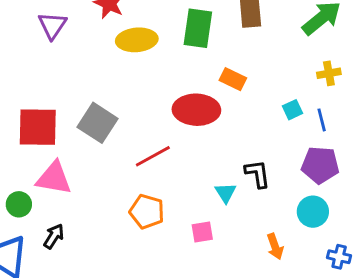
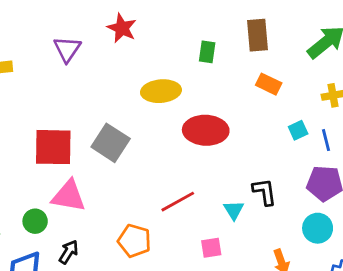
green rectangle: (198, 28) -> (207, 52), size x0.6
yellow ellipse: (137, 40) -> (161, 91), moved
orange rectangle: (233, 79) -> (269, 84), moved
red line: (153, 156) -> (178, 202), moved
orange pentagon: (147, 212) -> (134, 241), moved

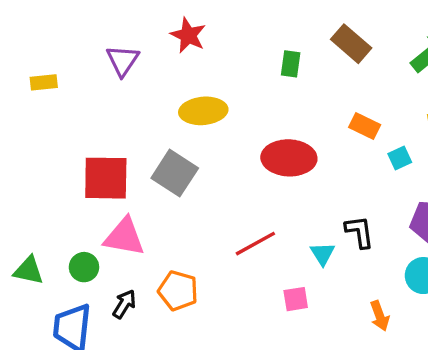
brown rectangle: (257, 35) -> (351, 44), turned -44
orange rectangle: (269, 84) -> (365, 126), moved
yellow ellipse: (161, 91) -> (203, 111), moved
orange pentagon: (134, 241) -> (178, 291), moved

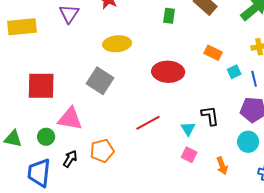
yellow rectangle: (44, 82) -> (22, 27), size x1.8
red square: (106, 178) -> (41, 86), moved
orange pentagon: (178, 291) -> (102, 151), turned -30
pink square: (296, 299) -> (189, 155), moved, turned 35

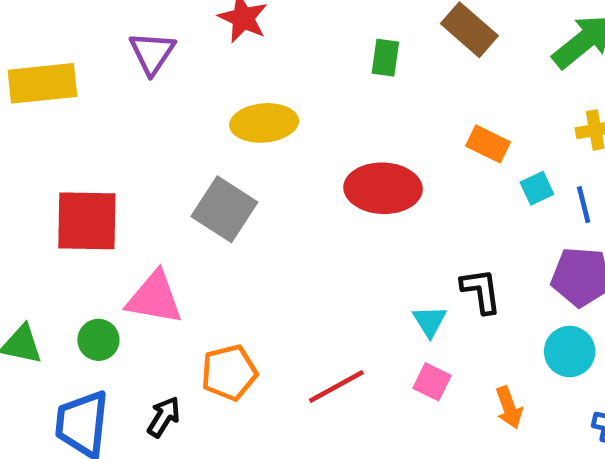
red line: (148, 123) -> (336, 387), moved
black arrow: (70, 159) -> (164, 417), moved

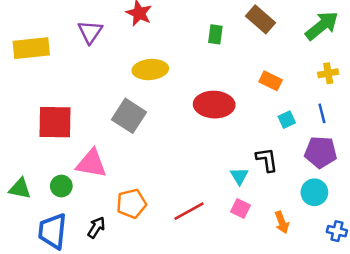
cyan square: (537, 188) -> (287, 120), moved

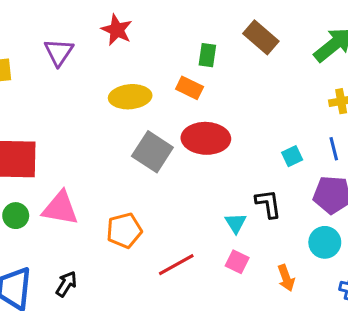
orange rectangle: (271, 81) -> (190, 88), moved
gray square: (129, 116) -> (152, 152), moved
green circle: (61, 186) -> (16, 216), moved
orange pentagon: (131, 204) -> (124, 230), moved

